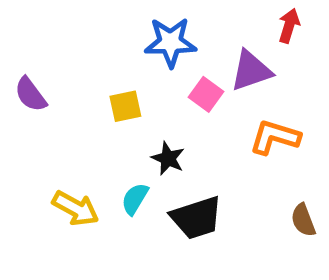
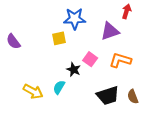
pink square: (206, 94) -> (90, 59), moved
yellow square: (125, 106) -> (59, 38), moved
black trapezoid: (197, 218) -> (108, 96), moved

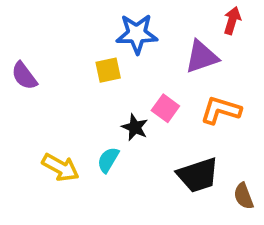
brown semicircle: (133, 97) -> (244, 196), moved

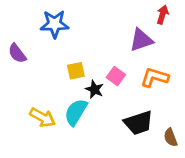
blue star: (137, 34) -> (54, 24), moved
yellow square: (108, 70) -> (76, 71), moved
cyan semicircle: (108, 160) -> (76, 112), size x1.5

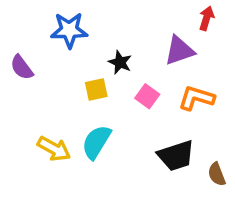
black star: (95, 89) -> (120, 62), moved

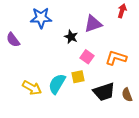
purple triangle: (179, 50) -> (93, 24), moved
yellow square: (96, 89) -> (78, 77), moved
brown semicircle: (217, 174) -> (127, 95), moved

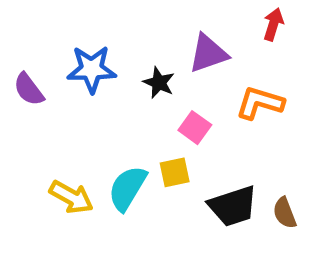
blue star: (41, 18) -> (92, 69), moved
orange L-shape: (116, 58) -> (260, 103), moved

